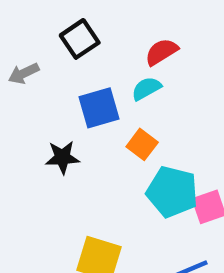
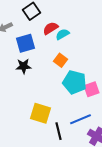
red semicircle: (161, 52) -> (51, 28), moved
blue square: (99, 108) -> (26, 43), moved

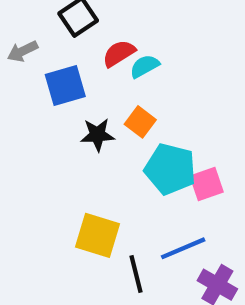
black star: (24, 66) -> (97, 135), moved

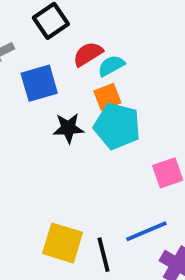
orange square: (140, 122) -> (107, 97), moved, turned 32
cyan pentagon: (170, 169) -> (117, 126), moved
yellow square: (97, 235) -> (63, 243), moved

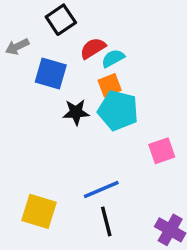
blue square: (39, 83) -> (51, 73), turned 32
blue line: (146, 231) -> (101, 190), moved
yellow square: (63, 243) -> (39, 211), moved

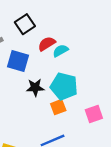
orange square: (110, 85) -> (58, 107), moved

